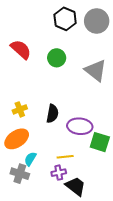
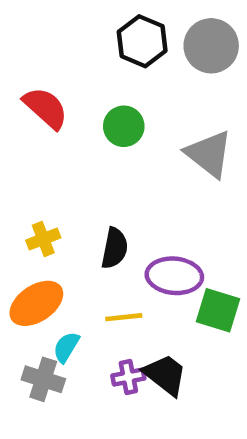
yellow line: (65, 157) -> (124, 317), moved
black trapezoid: (76, 186) -> (165, 375), moved

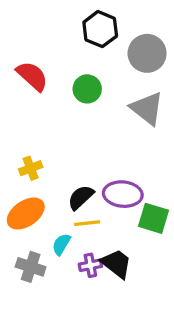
gray circle: (211, 46) -> (147, 53), moved
black semicircle: (115, 248) -> (81, 197), moved, turned -144
cyan semicircle: (66, 347) -> (61, 244), moved

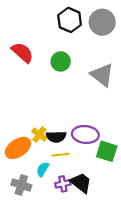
gray circle: (147, 53) -> (102, 22), moved
yellow cross: (31, 168) -> (39, 134), moved, turned -32
black semicircle: (81, 197) -> (56, 137), turned -138

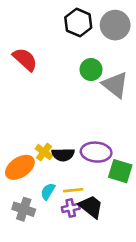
green circle: (61, 61) -> (91, 70), moved
yellow line: (61, 155) -> (73, 190), moved

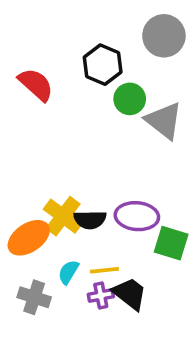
black hexagon: (78, 23) -> (103, 65), moved
yellow cross: (44, 152) -> (63, 216), size x1.5

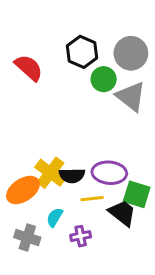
gray circle: (164, 36) -> (131, 53), moved
yellow line: (104, 270) -> (92, 199), moved
black trapezoid: (130, 294) -> (122, 213), moved

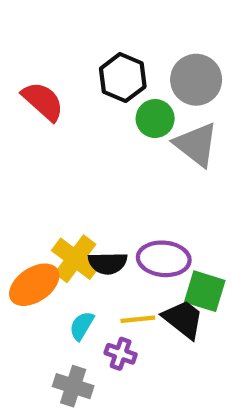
yellow line: (92, 199) -> (138, 319), moved
purple cross: (81, 236) -> (121, 354), turned 30
gray cross: (27, 237) -> (73, 386), moved

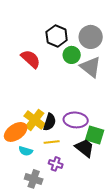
red semicircle: (43, 101) -> (31, 59), moved
black semicircle: (108, 263) -> (50, 122), turned -72
yellow line: (138, 319) -> (52, 142), moved
cyan semicircle: (82, 326) -> (26, 151), moved, turned -104

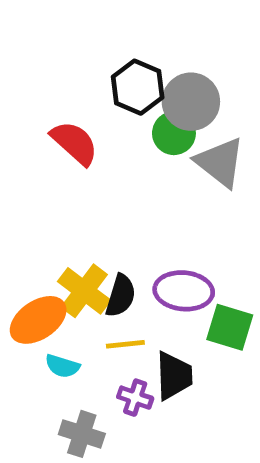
gray circle: (91, 37) -> (191, 102), moved
black trapezoid: (85, 148) -> (174, 376), moved, turned 50

